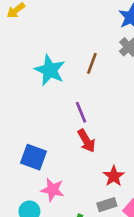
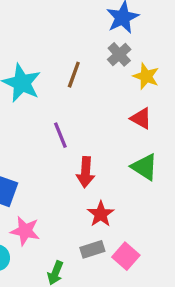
red arrow: (86, 141) -> (86, 172), moved, turned 35

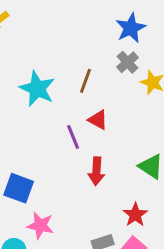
red triangle: (141, 118) -> (98, 120), moved
red star: (101, 214) -> (135, 215), moved

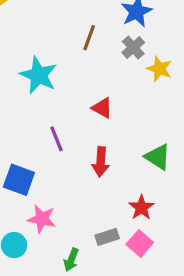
brown line: (86, 81) -> (89, 38), moved
purple line: (73, 137) -> (57, 139), moved

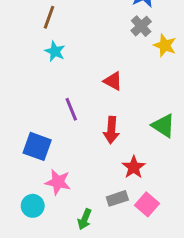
brown line: (89, 38) -> (49, 17), moved
cyan star: (39, 75) -> (55, 51), size x0.6
red star: (141, 208) -> (134, 167), moved

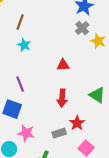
red triangle: (113, 81) -> (63, 65), turned -32
purple line: (71, 109) -> (20, 84), moved
gray rectangle: (117, 198) -> (59, 133), moved

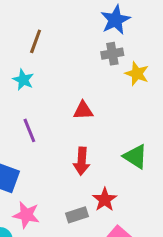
brown line: (20, 22) -> (36, 41), moved
gray cross: (82, 28) -> (112, 54), turned 32
purple line: (20, 84) -> (29, 130), moved

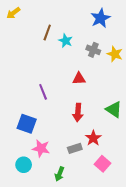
gray cross: (112, 54) -> (93, 50), moved, turned 32
cyan star: (23, 80) -> (66, 41), moved

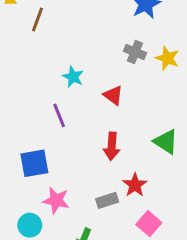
brown line: (47, 33) -> (38, 20), moved
cyan star: (66, 41) -> (73, 77), moved
red triangle: (79, 79) -> (113, 95), turned 40
blue square: (27, 124) -> (34, 163), turned -30

